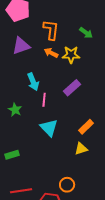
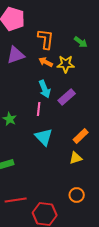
cyan arrow: (33, 82) -> (45, 89), moved
orange circle: (67, 185) -> (77, 195), moved

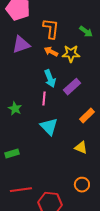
orange rectangle: (81, 136) -> (87, 116), moved
yellow triangle: (76, 158) -> (81, 148), turned 40

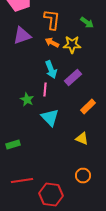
green star: (15, 109) -> (27, 100), moved

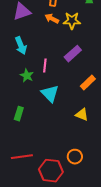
cyan arrow: (51, 70) -> (21, 46), moved
green rectangle: (13, 144) -> (19, 114), moved, turned -56
orange circle: (83, 176) -> (75, 157), moved

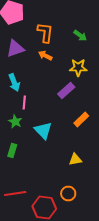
yellow star: (72, 21) -> (78, 68), moved
pink line: (45, 66) -> (24, 102), moved
green star: (27, 76) -> (15, 122), moved
yellow triangle: (82, 115) -> (75, 160), moved, turned -32

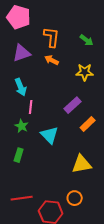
purple rectangle: (66, 90) -> (73, 105), moved
yellow triangle: (75, 160) -> (82, 164), size x1.5

